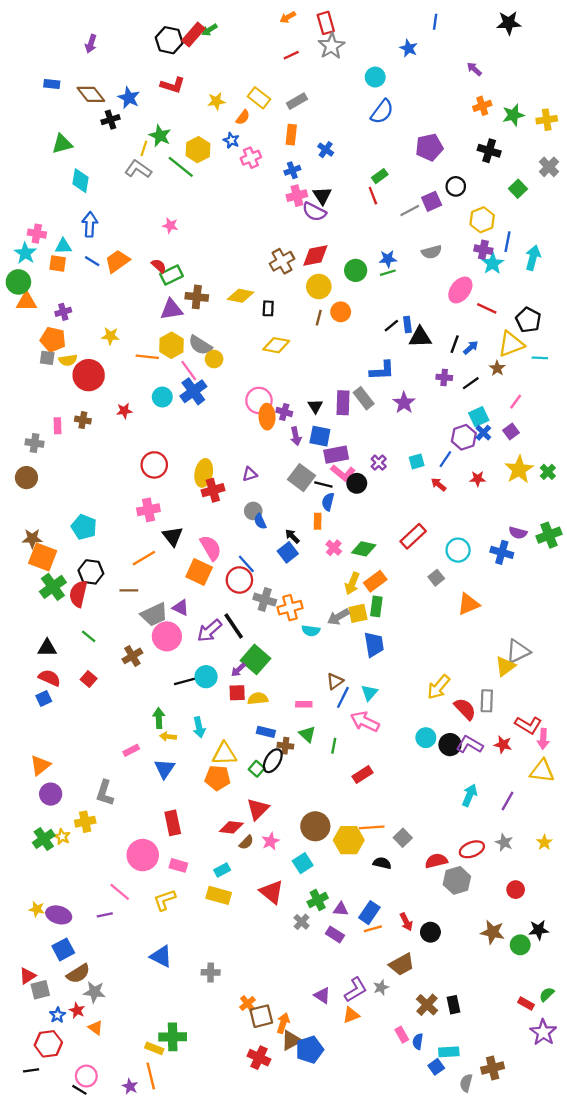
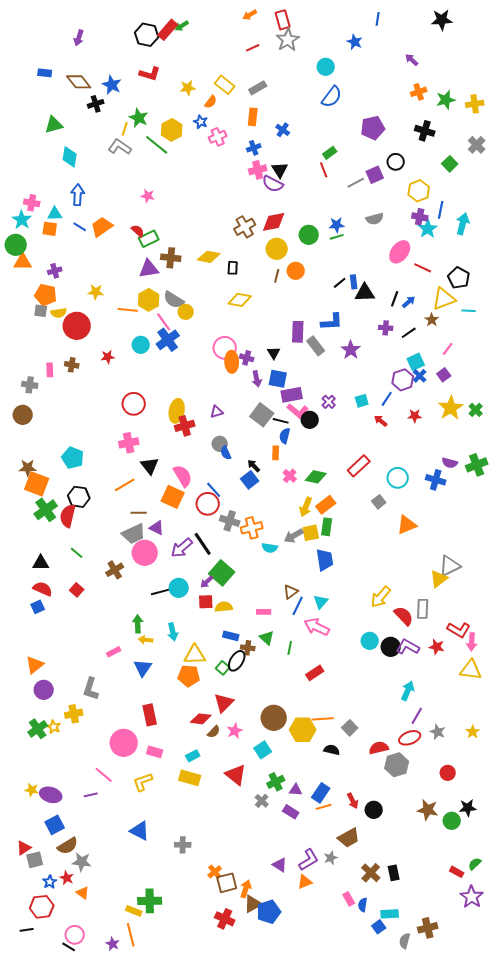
purple rectangle: (343, 403) -> (298, 332), moved
brown line: (129, 590) -> (139, 513), moved
purple line: (508, 801) -> (417, 716), moved

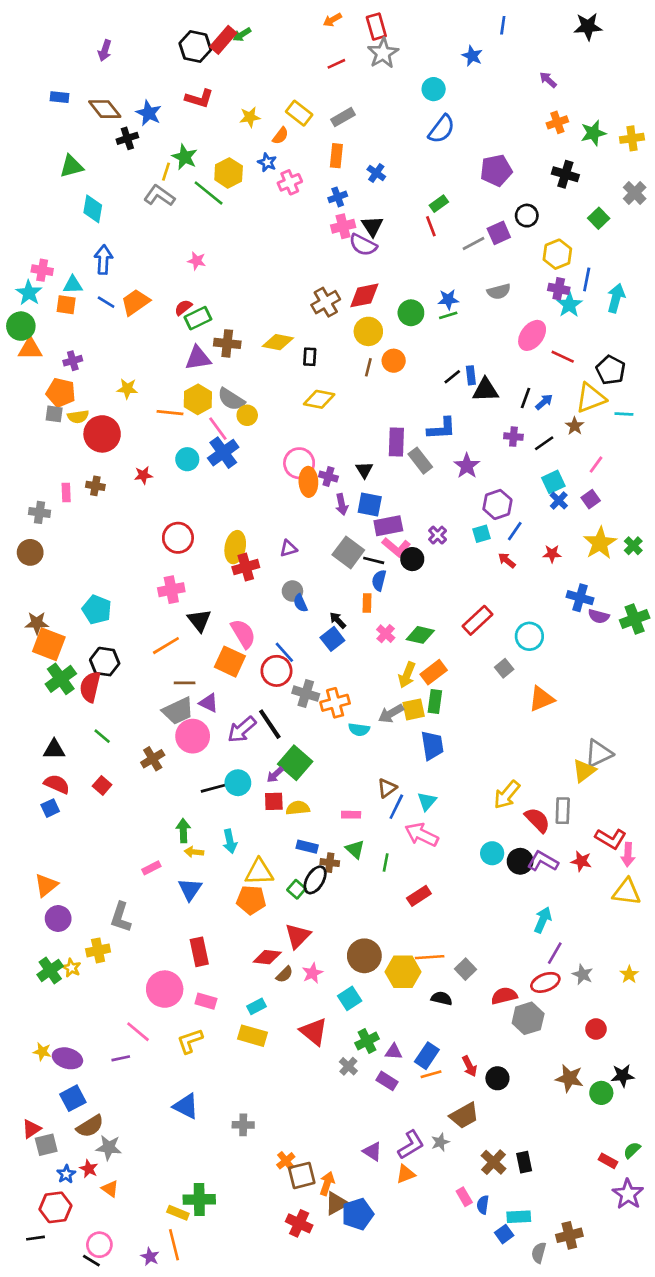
red semicircle: (138, 231) -> (183, 307), turned -80
purple hexagon: (403, 380) -> (497, 504), moved
blue cross: (436, 480) -> (580, 598), moved

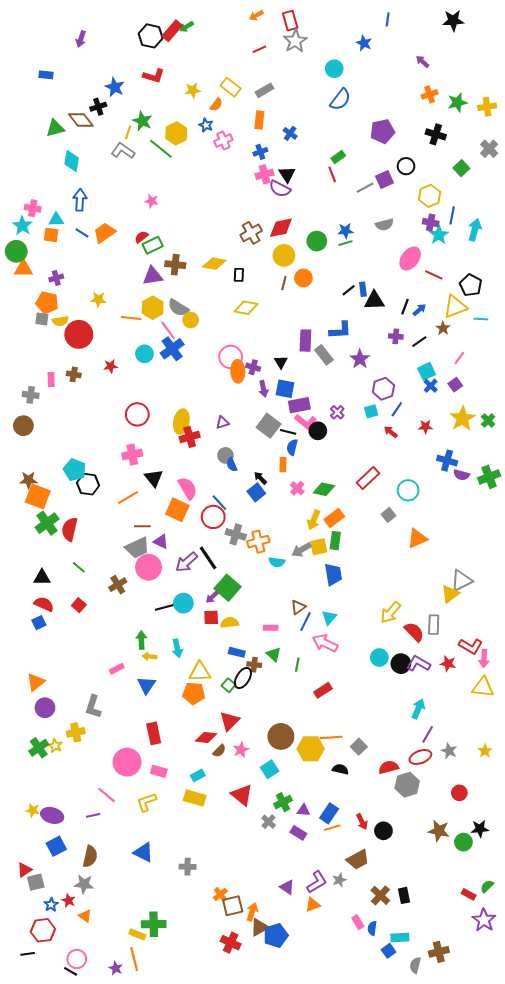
brown diamond: (105, 109) -> (81, 120), moved
black hexagon: (105, 662) -> (88, 484), moved
brown semicircle: (90, 1126) -> (90, 856), moved, turned -45

